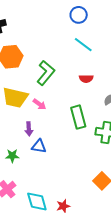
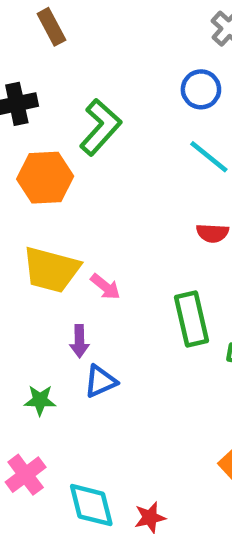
green L-shape: (46, 73) -> (100, 127), moved
blue triangle: (39, 146) -> (100, 381), turned -35

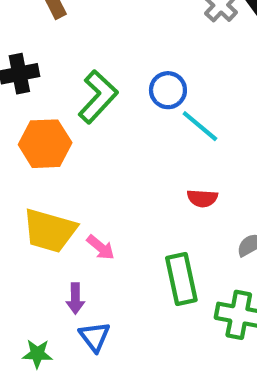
blue circle: (201, 89) -> (168, 90), moved
blue triangle: (100, 381) -> (95, 337), turned -44

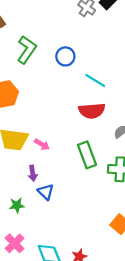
green L-shape: (98, 97) -> (27, 50), moved
cyan line: (200, 126) -> (95, 81), moved
red semicircle: (202, 198) -> (92, 111), size x1.6

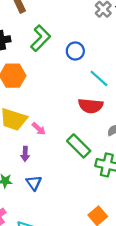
green rectangle: (87, 155) -> (79, 146), turned -35
blue triangle: (46, 192) -> (34, 183), moved

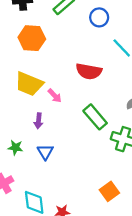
red semicircle: (91, 106) -> (89, 71), moved

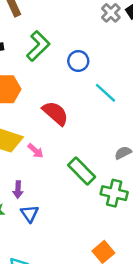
red semicircle: (89, 71) -> (55, 113), moved, turned -145
purple arrow: (39, 121) -> (18, 190), moved

